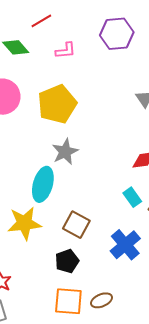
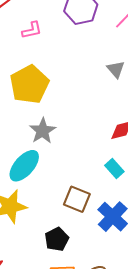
cyan ellipse: (43, 184) -> (24, 166), turned 32
brown square: (76, 225) -> (77, 199), moved

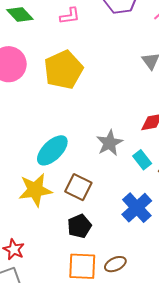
gray star: (43, 131) -> (110, 143), moved
brown square: (77, 199) -> (78, 187), moved

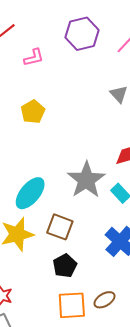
yellow pentagon: (63, 70) -> (33, 112), size x0.6
gray star: (110, 143) -> (86, 180), size x1.4

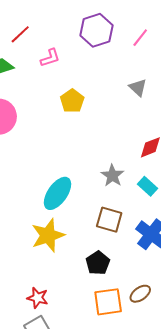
yellow pentagon: (33, 112) -> (72, 101), moved
gray star: (86, 180) -> (112, 176), size x0.6
brown square: (60, 227) -> (109, 220), moved

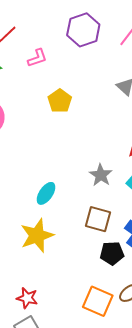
cyan ellipse: (57, 193) -> (46, 193), size x0.7
black pentagon: (98, 263) -> (112, 253), moved, turned 30
orange square: (108, 302) -> (98, 301), turned 32

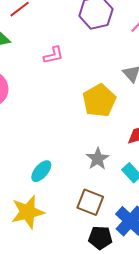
pink L-shape: (37, 58) -> (53, 55), moved
yellow pentagon: (60, 101) -> (99, 101), moved, size x1.4

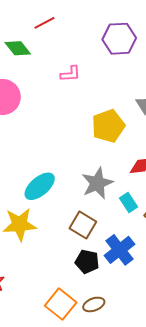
gray star: (98, 159) -> (97, 183), size x1.4
cyan ellipse: (41, 171) -> (40, 186), size x1.4

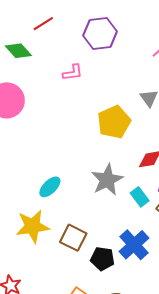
purple hexagon: (119, 39) -> (100, 33), moved
cyan ellipse: (40, 186) -> (50, 187), size x0.7
brown square: (83, 225) -> (73, 238), moved

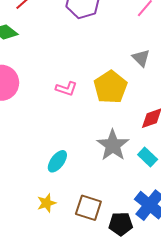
pink L-shape: (73, 73) -> (66, 89), moved, turned 35
yellow star: (33, 226) -> (47, 203), size x0.6

